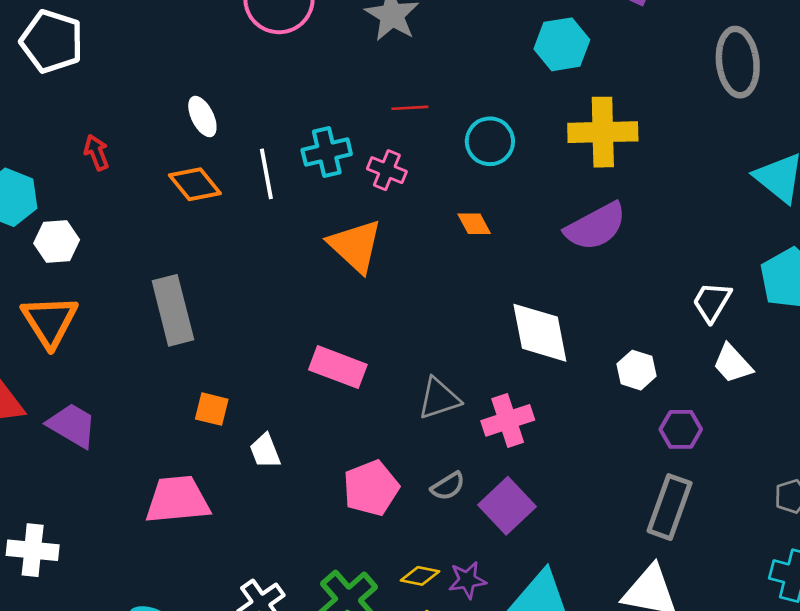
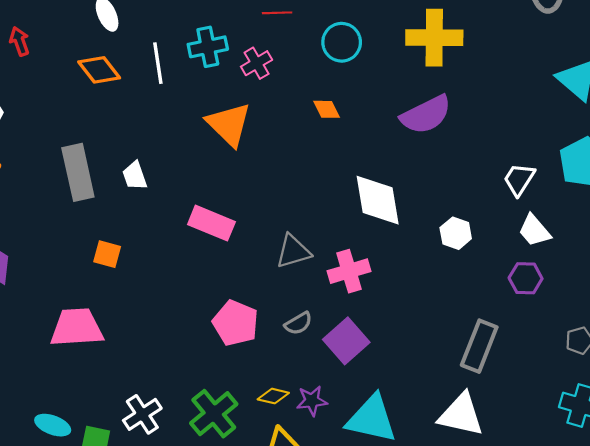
pink cross: (387, 170) -> (257, 63), turned 36
purple hexagon: (681, 429) -> (526, 278), moved
white trapezoid: (265, 451) -> (135, 176), moved
pink pentagon: (371, 488) -> (235, 323), turned -30

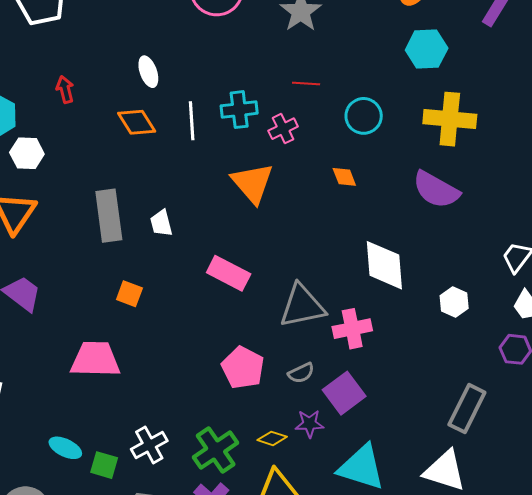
purple semicircle: (426, 115) -> (436, 190), turned 51
gray triangle: (293, 251) -> (302, 306), size x1.4
purple star: (312, 401) -> (309, 424), moved

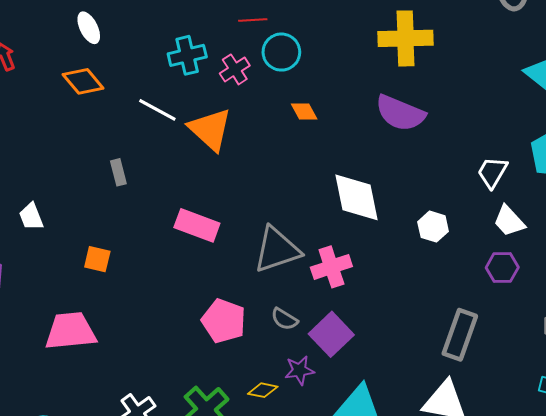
cyan circle: (364, 116) -> (281, 52), moved
white line: (192, 121) -> (157, 110), moved, turned -51
gray rectangle: (109, 216) -> (118, 172), moved, size x0.5
white trapezoid: (161, 223) -> (31, 217), moved
gray semicircle: (301, 373) -> (284, 319), turned 64

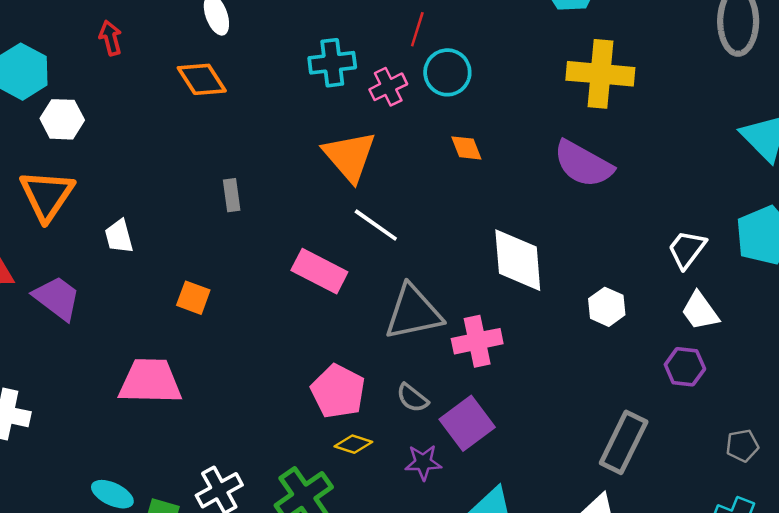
red line: (253, 20) -> (417, 29), turned -76
white line: (157, 110) -> (376, 225), moved
yellow diamond: (263, 390) -> (353, 444), moved

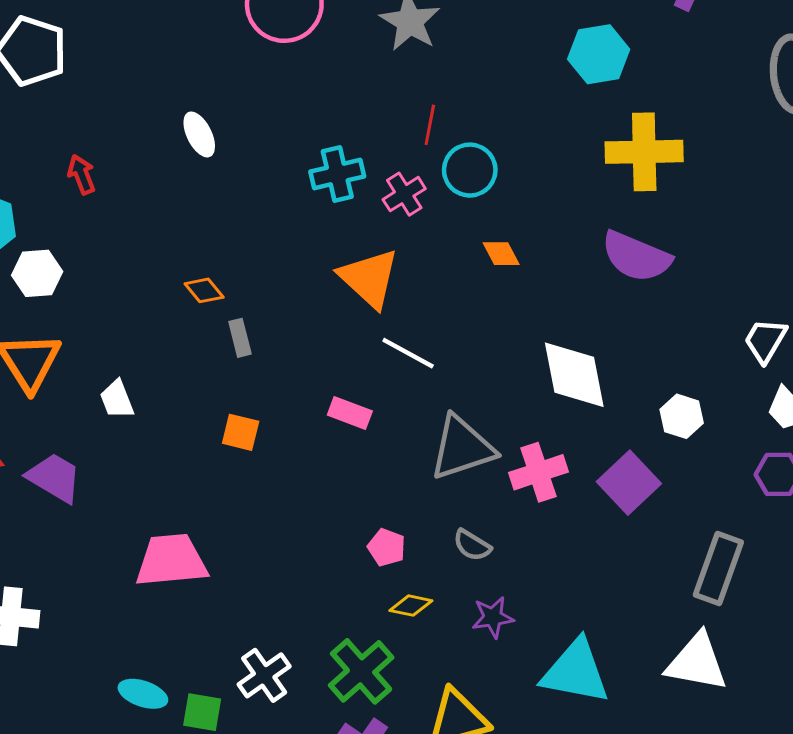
orange diamond: (202, 79) -> (204, 290), moved, size x0.7
pink rectangle: (319, 271) -> (350, 413), size x0.7
orange square: (193, 298) -> (241, 432), moved
pink pentagon: (338, 391) -> (387, 547), size x0.6
purple square: (467, 423) -> (629, 483), moved

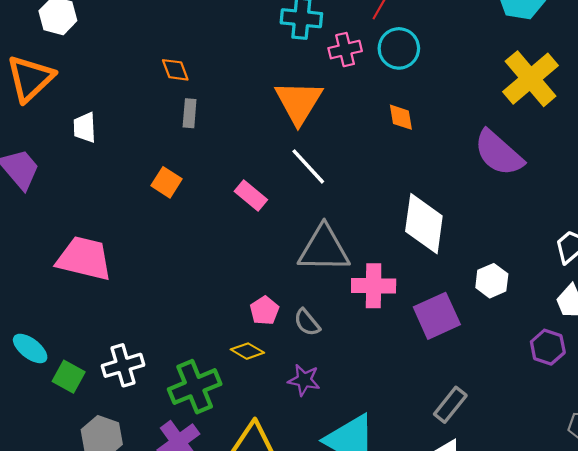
yellow cross: (644, 152) -> (531, 79), turned 32
pink pentagon: (387, 547) -> (264, 311), moved
gray rectangle: (718, 569) -> (450, 405), moved, size x0.7

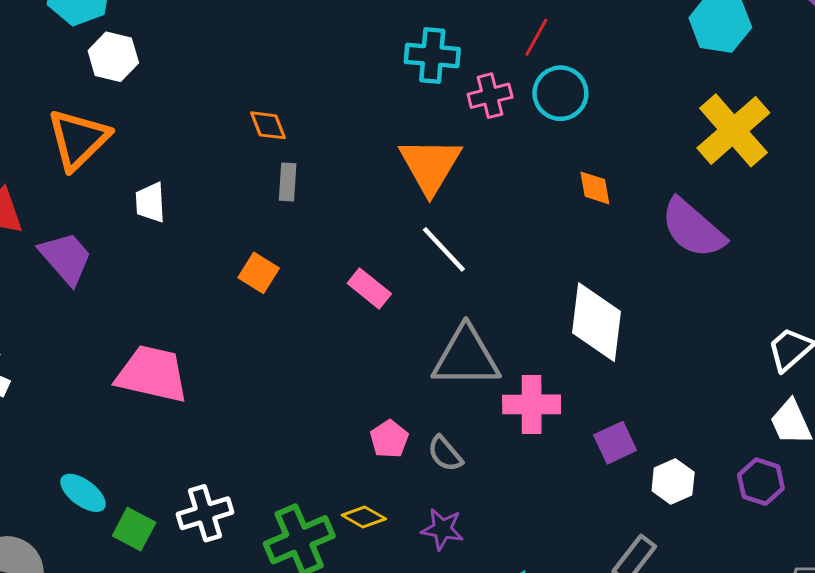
orange diamond: (401, 117) -> (595, 188), moved
white hexagon: (492, 281) -> (673, 481), moved
purple square: (437, 316) -> (615, 443), size x0.7
yellow diamond: (247, 351) -> (364, 517), moved

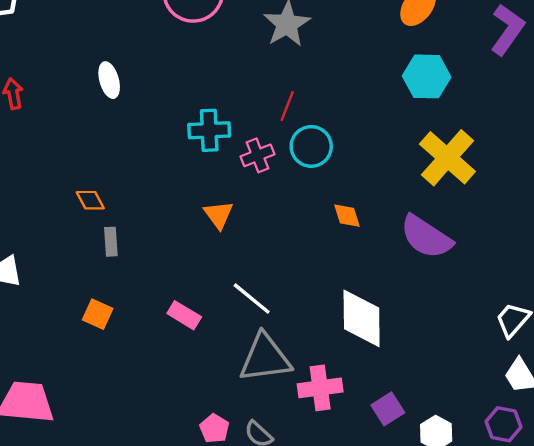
orange triangle: (430, 165) -> (218, 215), size x0.6
white line: (444, 249) -> (252, 299), moved

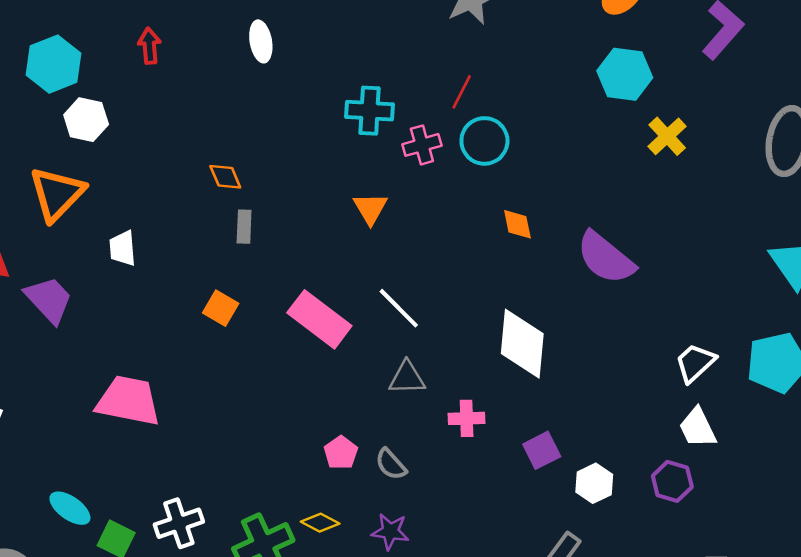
yellow cross: (447, 158) -> (667, 136), moved, size x0.6
pink rectangle: (184, 315) -> (319, 319), size x1.6
gray triangle: (265, 358) -> (407, 378), size x0.6
pink cross: (320, 388) -> (467, 418), size x0.7

